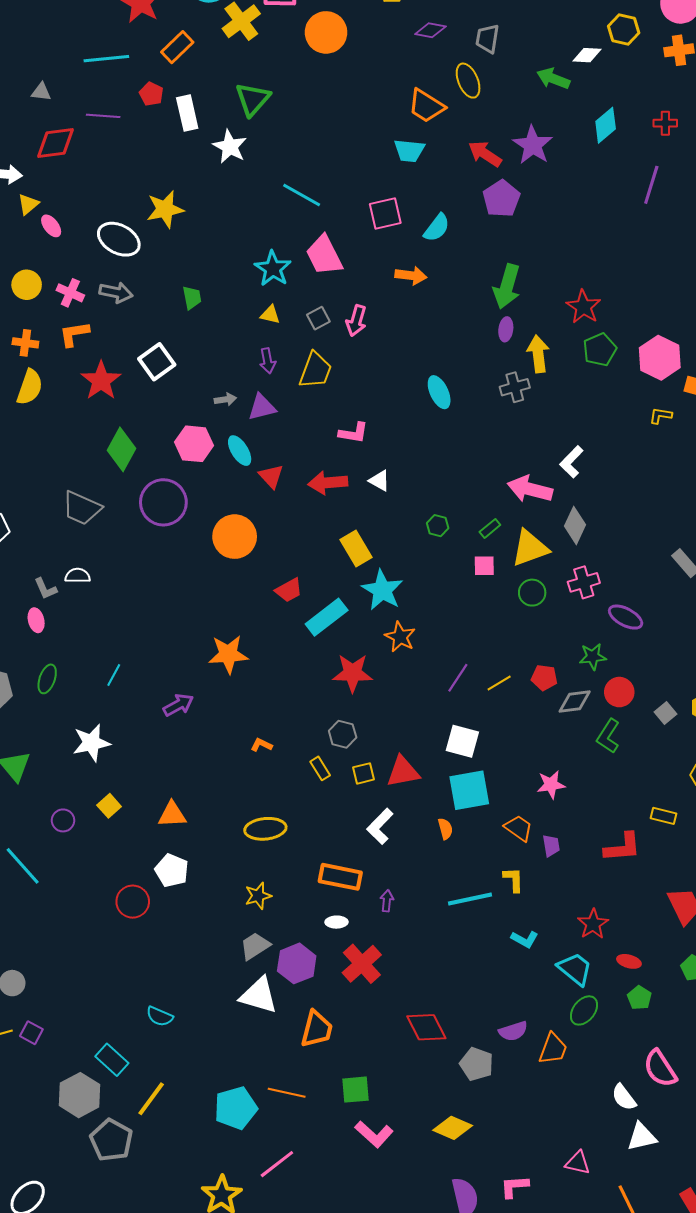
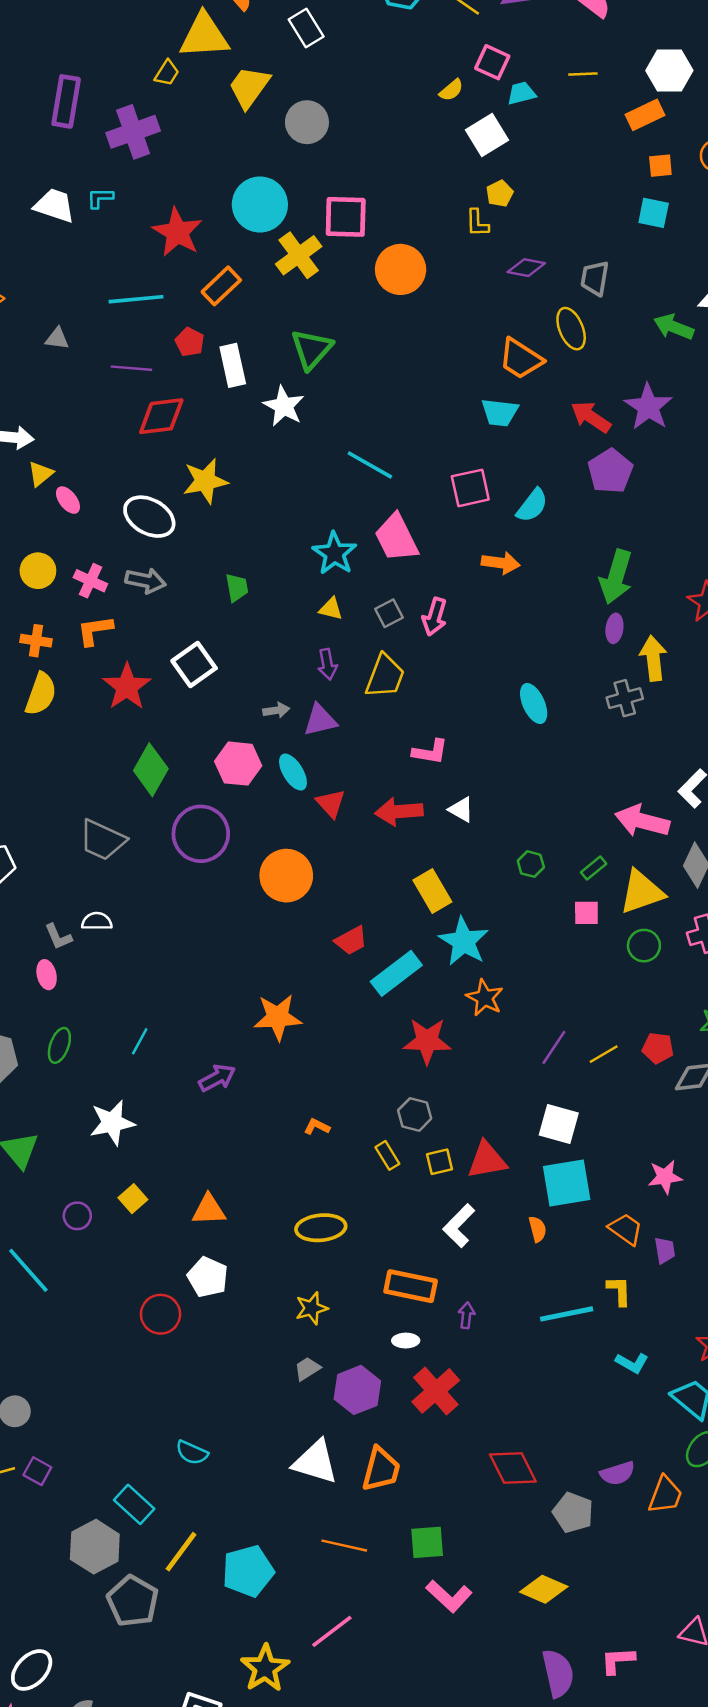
red diamond: (55, 143) -> (161, 416), moved
gray trapezoid: (255, 946) -> (307, 1369), size x0.7
white triangle: (259, 995) -> (315, 1462), moved
cyan pentagon: (236, 1108) -> (248, 1571), moved

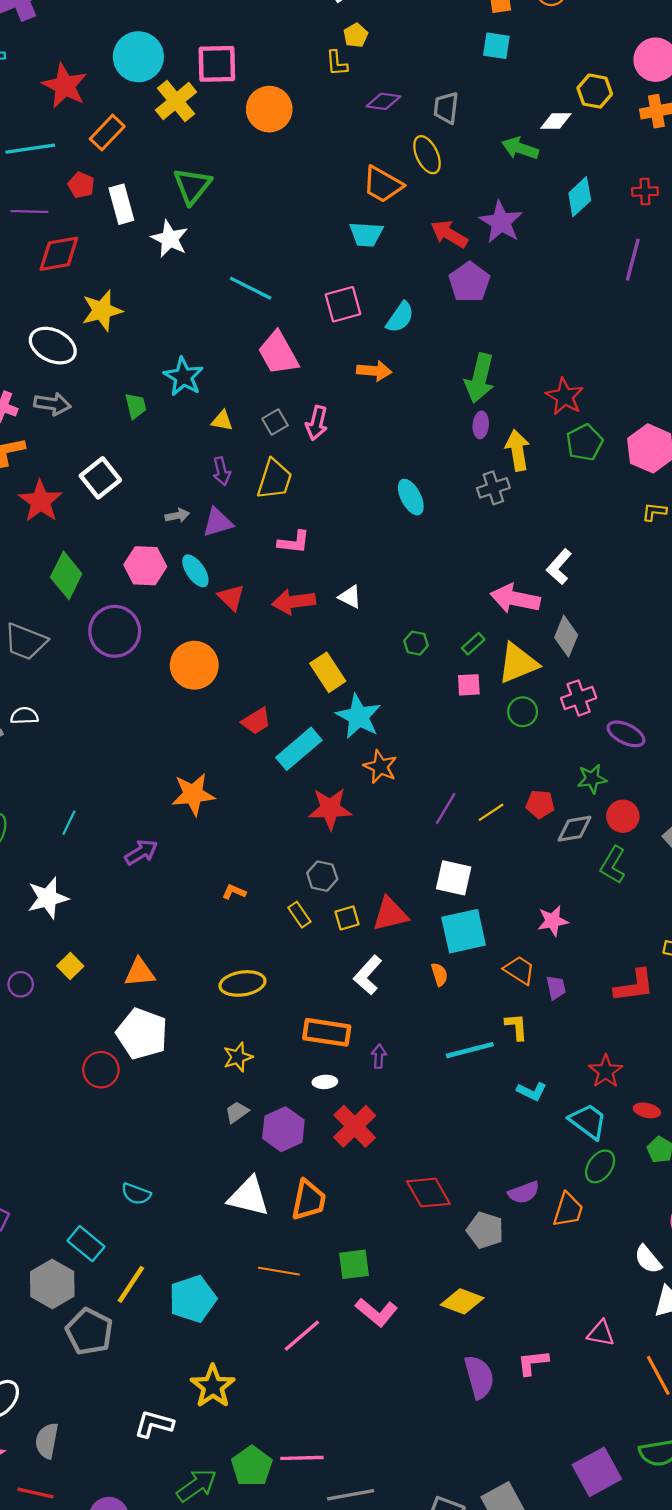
cyan star: (334, 553) -> (183, 377), moved
pink L-shape: (430, 752) -> (294, 542), moved
white pentagon: (208, 1277) -> (142, 1034), size x1.4
pink line: (332, 1631) -> (302, 1336), moved

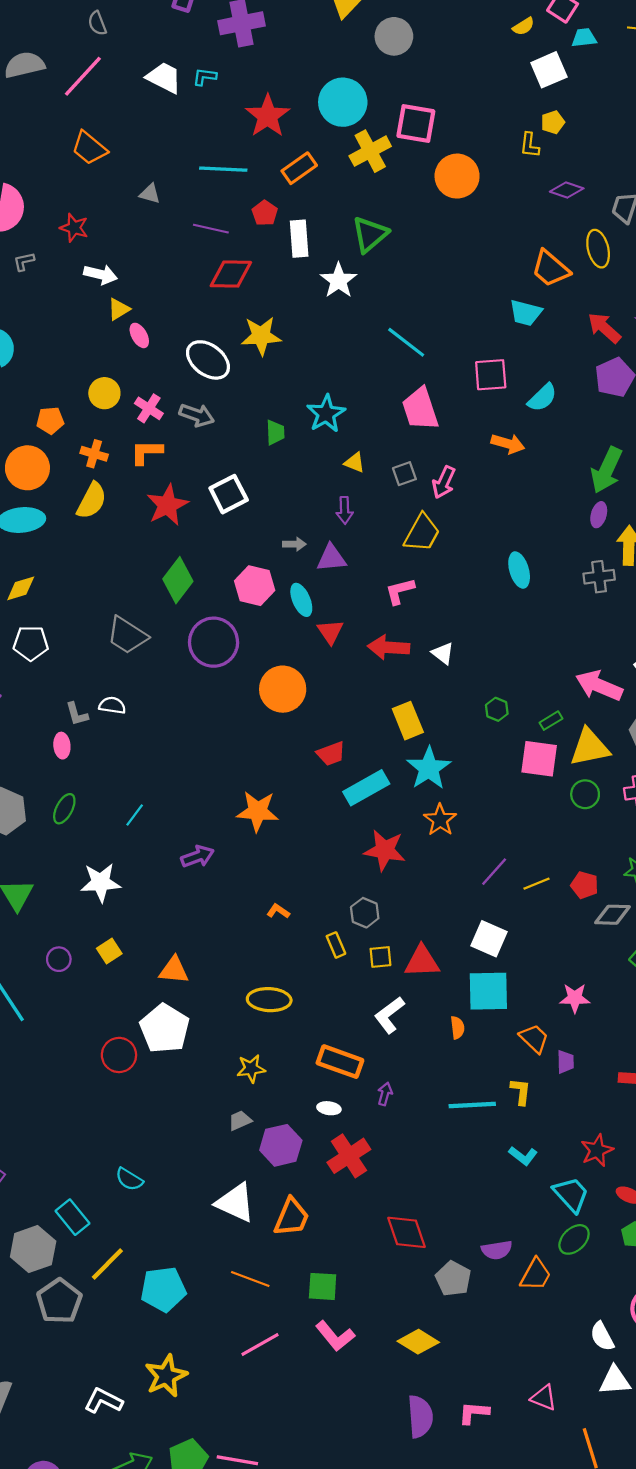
yellow trapezoid: (274, 479) -> (422, 533), moved
pink L-shape: (294, 542) -> (400, 591), turned 148
pink square: (469, 685) -> (539, 759), size x1.6

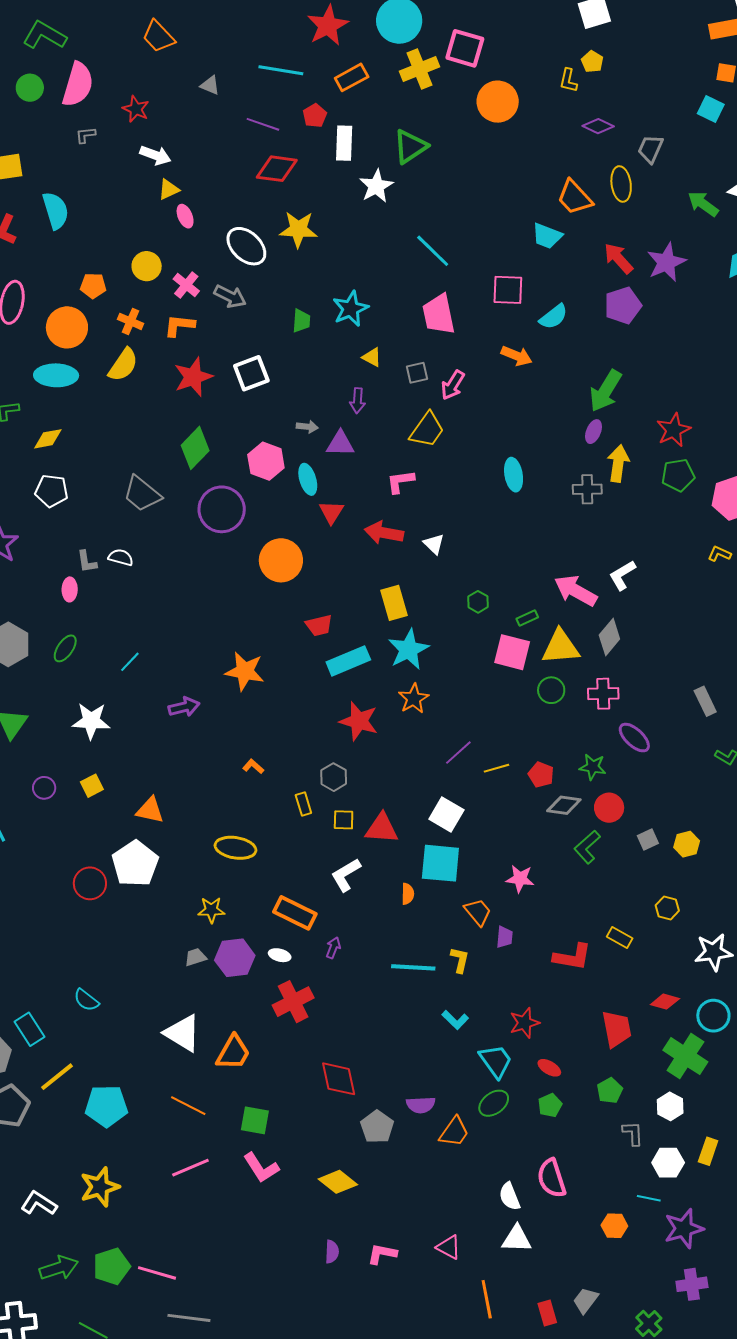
yellow pentagon: (553, 122) -> (592, 62), turned -30
purple hexagon: (281, 1145) -> (235, 958), moved
purple semicircle: (420, 1417) -> (332, 1252), size x0.6

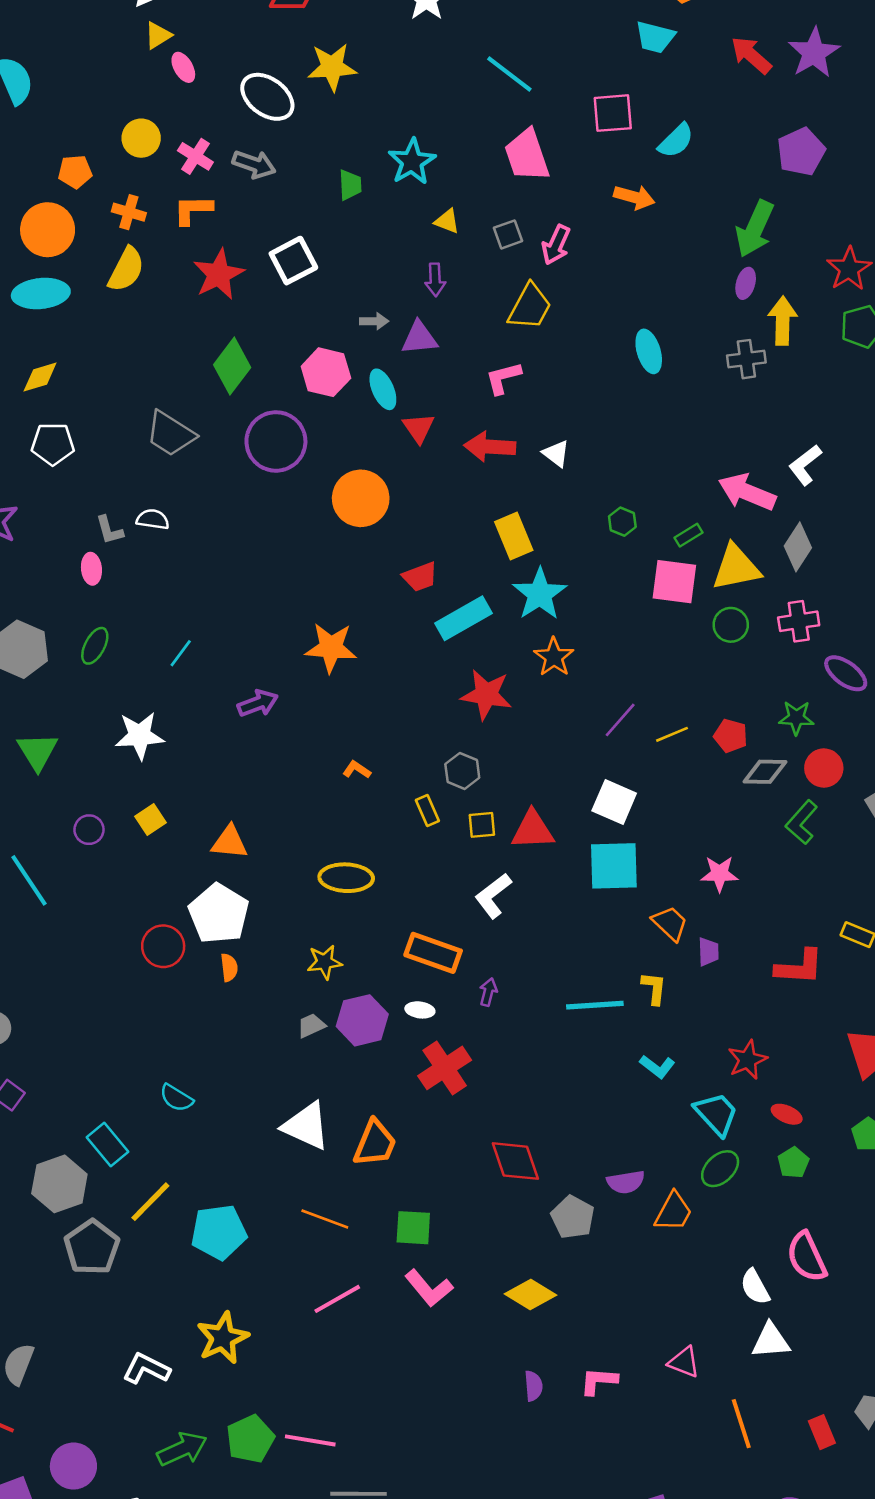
purple pentagon: (623, 305) -> (801, 152), moved
orange semicircle: (408, 894) -> (229, 967), moved

